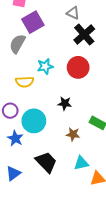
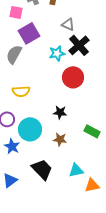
cyan star: (45, 66) -> (57, 53), moved
brown star: (73, 134) -> (60, 139), moved

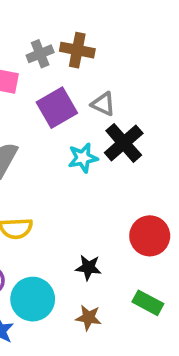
purple square: (29, 33) -> (57, 108), moved
red circle: (73, 77) -> (150, 236), moved

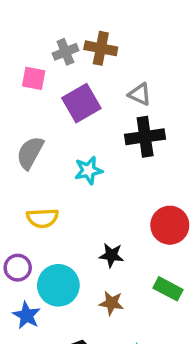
gray triangle: (103, 104) -> (140, 94), moved
black cross: (124, 143) -> (145, 137), turned 33
cyan star: (83, 158) -> (88, 170), moved

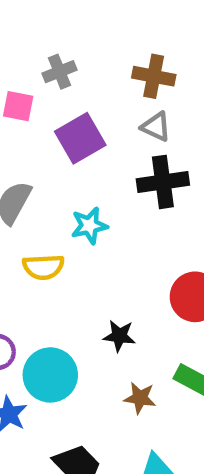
brown cross: (101, 48) -> (154, 76), moved
yellow semicircle: (42, 218) -> (43, 267), moved
brown star: (111, 303) -> (140, 398), moved

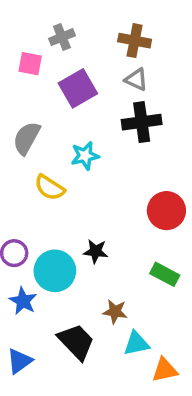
yellow semicircle: (43, 267) -> (50, 188), turned 36
black star: (119, 336) -> (96, 251), moved
brown star: (140, 398) -> (115, 312), moved

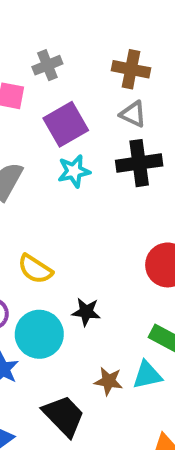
cyan star: (85, 156) -> (74, 171), moved
yellow semicircle: (50, 188) -> (35, 269), moved
cyan triangle: (136, 343) -> (147, 375), moved

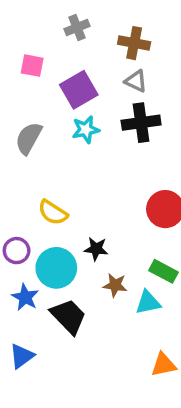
gray cross: (47, 65) -> (77, 27), moved
brown star: (109, 381) -> (115, 285), moved
black trapezoid: (64, 416) -> (68, 316), moved

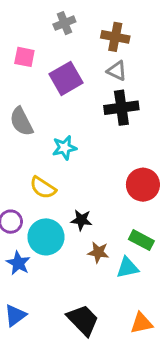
cyan star: (86, 130) -> (64, 148), moved
gray semicircle: (29, 138) -> (21, 122), turned -56
black trapezoid: (68, 316) -> (83, 320), moved

